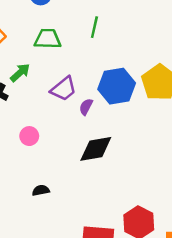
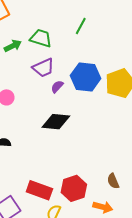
green trapezoid: (48, 39) -> (41, 38), moved

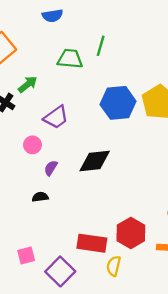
green trapezoid: (41, 38) -> (70, 59), moved
purple trapezoid: (43, 68) -> (56, 117), moved
purple semicircle: (57, 87) -> (51, 168), moved

